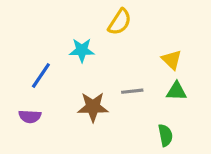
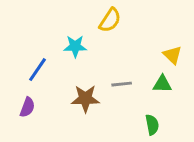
yellow triangle: (172, 60) -> (172, 55), moved
purple semicircle: (30, 116) -> (27, 107), turned -72

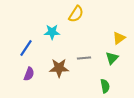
yellow triangle: (172, 55) -> (119, 38), turned 40
green triangle: (162, 84) -> (112, 58), turned -48
purple semicircle: (27, 107) -> (29, 74), moved

